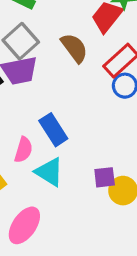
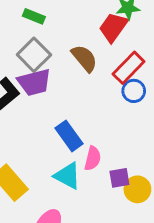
pink semicircle: (23, 150) -> (93, 158), moved

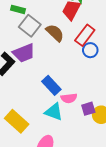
gray square: (34, 55) -> (30, 26), moved
pink semicircle: (93, 158) -> (69, 98), turned 77

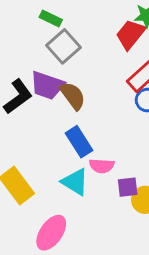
brown semicircle: (55, 33) -> (73, 96), moved
purple trapezoid: (24, 53) -> (47, 85), turned 30

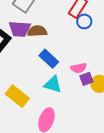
brown semicircle: (73, 96) -> (37, 31), turned -42
pink semicircle: (102, 166) -> (79, 68), moved

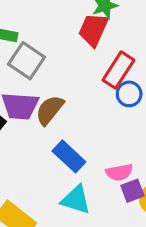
brown semicircle: (37, 31) -> (50, 110), turned -48

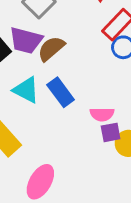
cyan triangle: (76, 200) -> (26, 90), moved

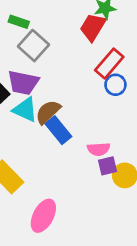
brown semicircle: (51, 49) -> (48, 112), moved
cyan triangle: (26, 90) -> (25, 110), moved

